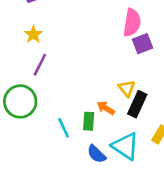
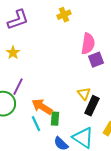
purple line: (40, 65) -> (18, 87), moved
orange arrow: (106, 108) -> (42, 107), moved, size x1.5

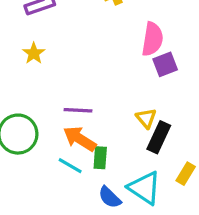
purple line: (18, 87) -> (78, 110), moved, turned 66
cyan line: (36, 124) -> (70, 166), turned -35

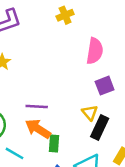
purple square: (165, 64) -> (105, 86), moved
cyan line: (70, 166) -> (14, 153), moved

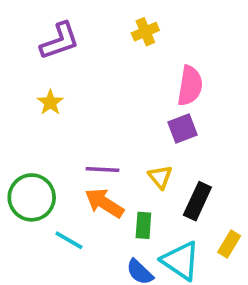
purple square: (105, 86) -> (183, 129), moved
yellow triangle: (90, 113) -> (160, 177), moved
green rectangle: (54, 144) -> (143, 225), moved

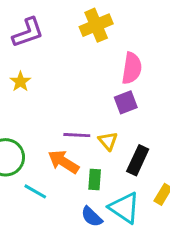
yellow cross: (145, 32) -> (96, 25), size x1.5
purple line: (102, 169) -> (77, 135), moved

